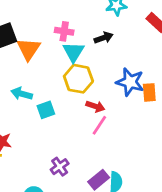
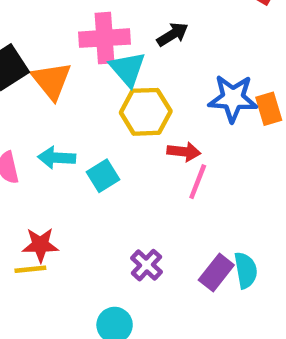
pink cross: (64, 31) -> (104, 38), size x1.5

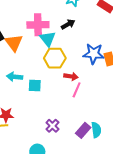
cyan square: (103, 176) -> (35, 86), turned 32

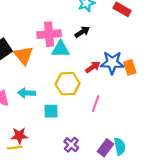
cyan triangle: (48, 39) -> (61, 49), turned -48
yellow hexagon: (55, 58) -> (68, 84), moved
red arrow: (71, 76) -> (93, 67), moved, turned -40
cyan square: (35, 86) -> (51, 111), moved

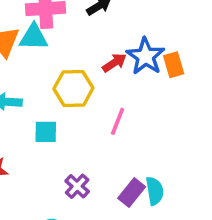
cyan triangle: (61, 49) -> (34, 37), moved
blue star: (112, 63) -> (146, 56), turned 30

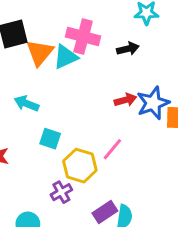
cyan triangle: (34, 37) -> (66, 57), turned -44
yellow hexagon: (73, 88) -> (80, 166), moved

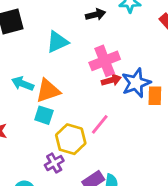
pink cross: (83, 36) -> (105, 61), moved, turned -36
black arrow: (128, 49) -> (96, 15), moved
orange triangle: (40, 53) -> (48, 91), moved, turned 32

